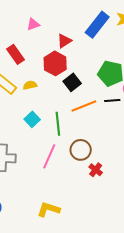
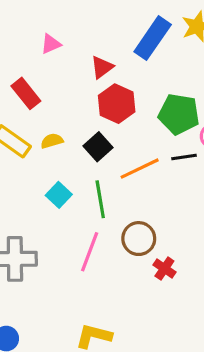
red hexagon: (55, 63) -> (117, 104), moved
black square: (72, 82) -> (98, 147), moved

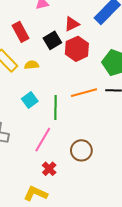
black square: (98, 147) -> (52, 40), moved
brown circle: (139, 239) -> (81, 150), moved
red cross: (164, 269) -> (49, 169), moved

